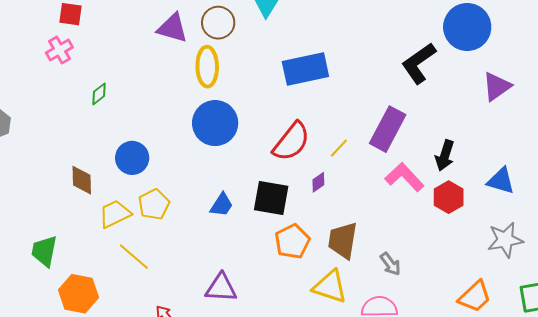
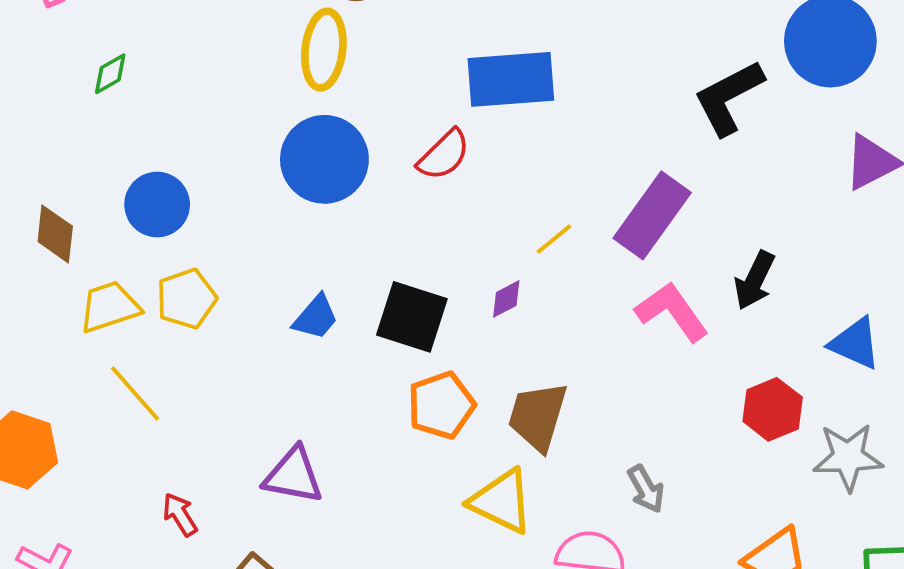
red semicircle: (291, 142) -> (444, 155), moved, size x0.7
red hexagon: (449, 197) -> (773, 409), moved
gray arrow: (390, 264) -> (646, 489), moved

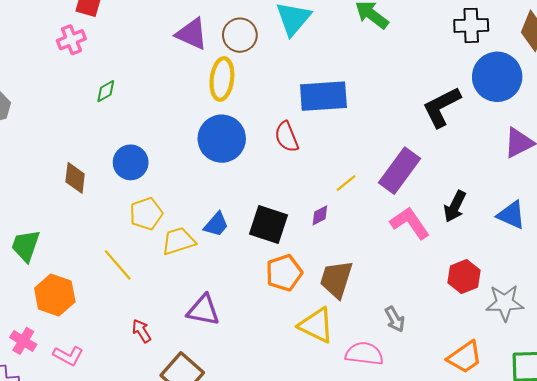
red semicircle: (444, 155) -> (287, 137), turned 112
yellow trapezoid: (109, 307) -> (178, 241), moved
blue triangle: (855, 343) -> (511, 215), moved

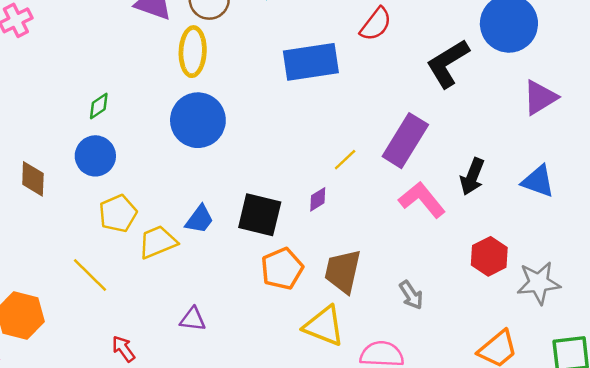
green diamond: (106, 91) -> (99, 106), moved
red semicircle: (287, 137) -> (376, 24), moved, turned -116
purple triangle: (203, 310) -> (193, 319), size x0.7
gray arrow: (395, 319) -> (411, 295), moved

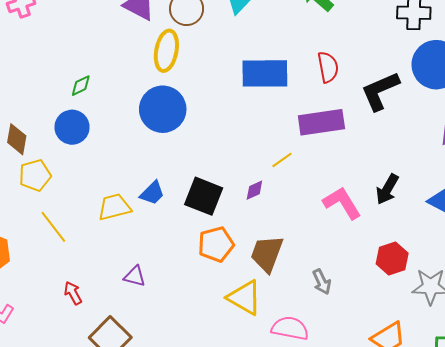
red semicircle: (376, 24) -> (328, 67), moved, turned -56
purple rectangle: (405, 141) -> (321, 122), moved, turned 42
yellow pentagon: (118, 214) -> (35, 175), moved

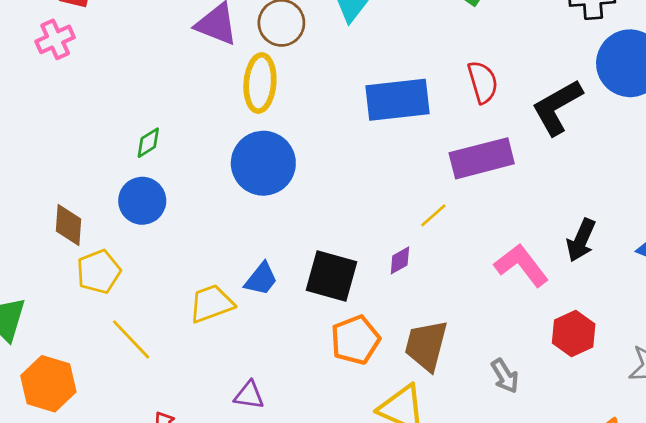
red hexagon: (392, 259) -> (574, 334), moved

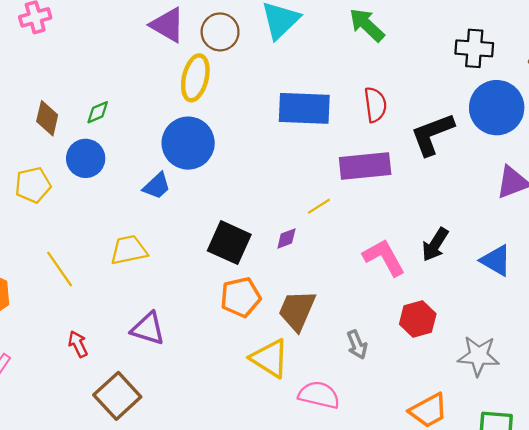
brown diamond: (68, 225) -> (47, 118), moved
yellow pentagon: (99, 272) -> (33, 185), moved
blue trapezoid: (261, 279) -> (157, 186), moved
purple triangle: (249, 395) -> (148, 329), size x1.4

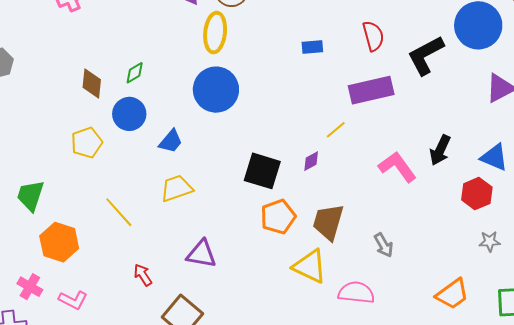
blue rectangle: (304, 108) -> (312, 47), size x0.5
blue trapezoid: (157, 186) -> (171, 141), moved
red hexagon: (418, 319) -> (477, 194), moved
gray star: (479, 356) -> (490, 241), size x0.6

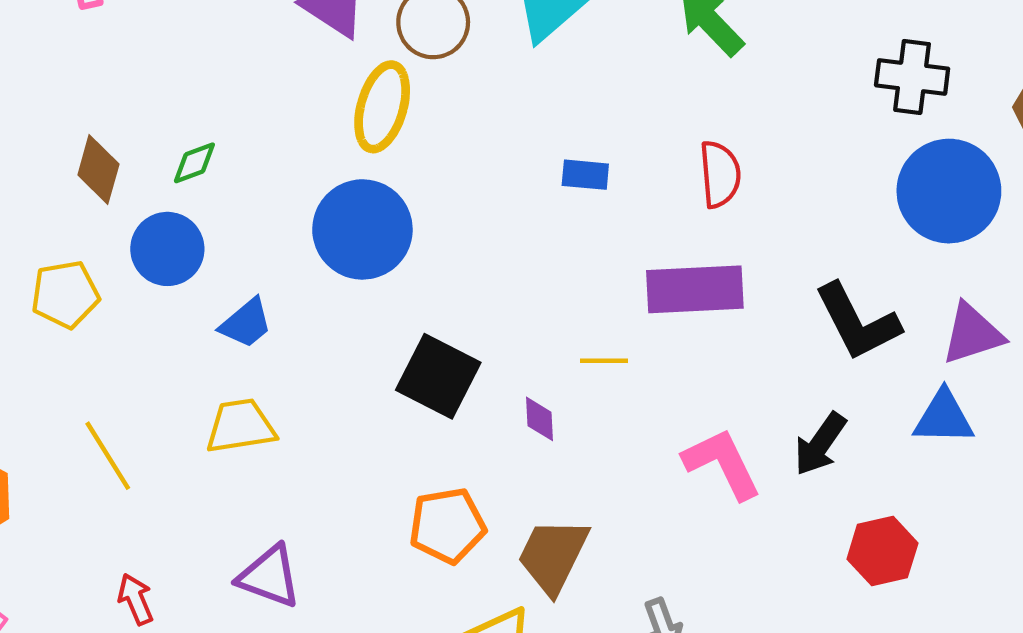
black L-shape: (426, 55) -> (857, 322), moved, turned -99
yellow line: (336, 130) -> (604, 361), turned 30
blue triangle: (494, 157) -> (944, 417), moved, turned -32
purple diamond: (311, 161) -> (540, 419), turned -75
black square: (262, 171) -> (438, 376), moved

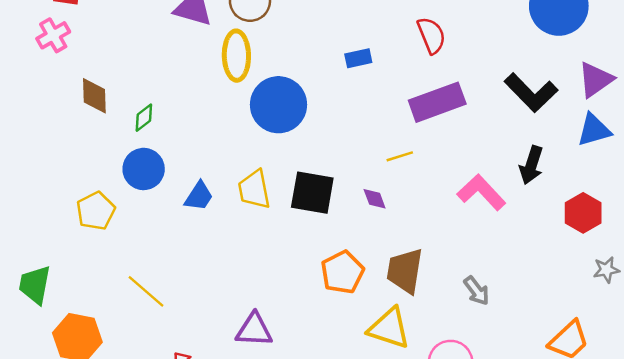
brown diamond: (98, 170) -> (94, 96), moved
blue circle: (362, 229) -> (278, 105), moved
yellow trapezoid: (240, 426) -> (254, 190), moved, turned -75

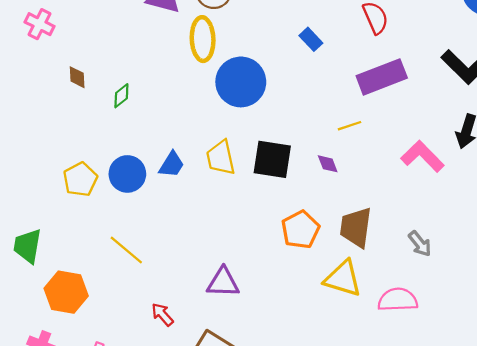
pink cross: (53, 35) -> (40, 24), turned -32
blue rectangle: (358, 58) -> (311, 39), turned 60
brown diamond: (94, 96) -> (77, 77), size x0.7
blue circle: (144, 169) -> (127, 174), moved

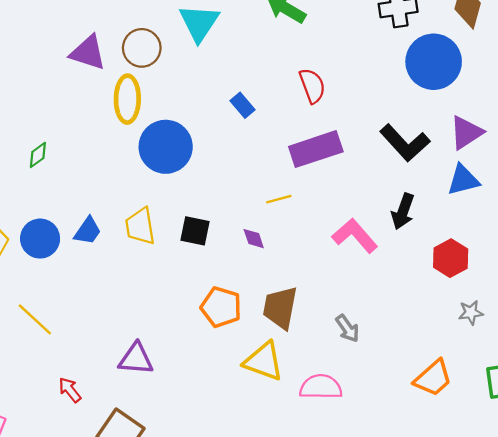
black square: (272, 159) -> (195, 231), size x0.7
orange pentagon: (300, 230) -> (221, 307), turned -30

